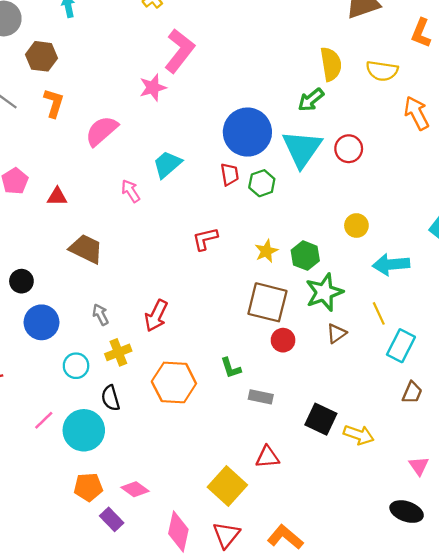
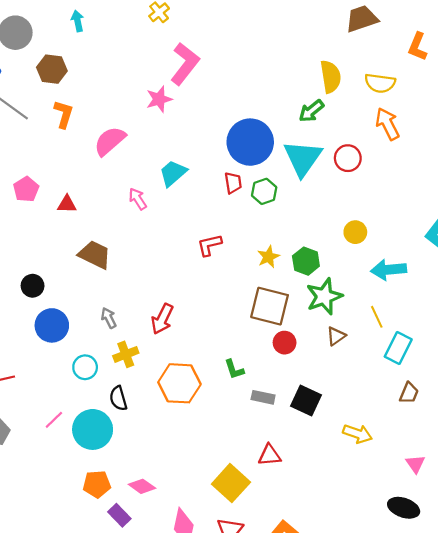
orange arrow: (417, 113) -> (387, 124), moved
black square: (321, 419) -> (306, 400), moved

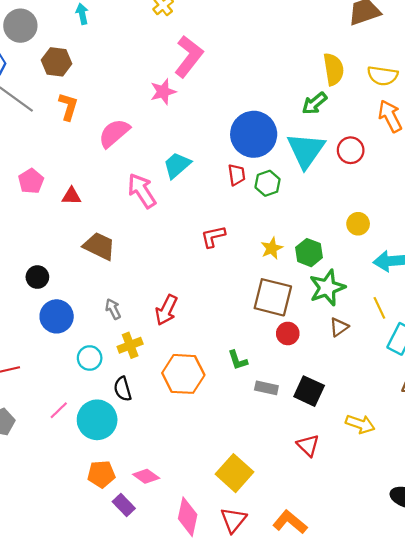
pink arrow: (138, 199) -> (142, 191), size x1.6
red triangle: (270, 455) -> (308, 445), moved, turned 50

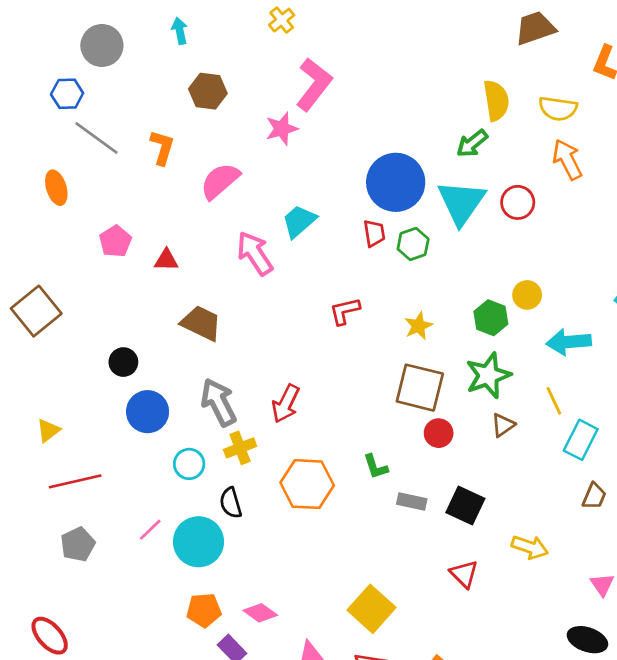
brown hexagon: (57, 62) -> (208, 91), moved
green hexagon: (309, 253) -> (491, 318), moved
gray arrow: (113, 309) -> (219, 402), size x1.8

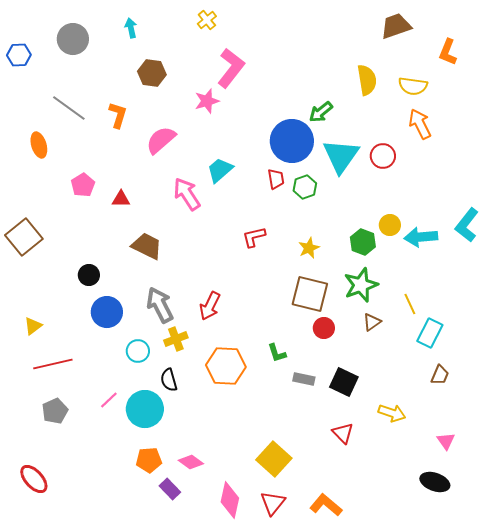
blue hexagon: (67, 94) -> (19, 55), moved
green arrow: (472, 143) -> (321, 112), moved
cyan arrow: (569, 342) -> (421, 237), moved

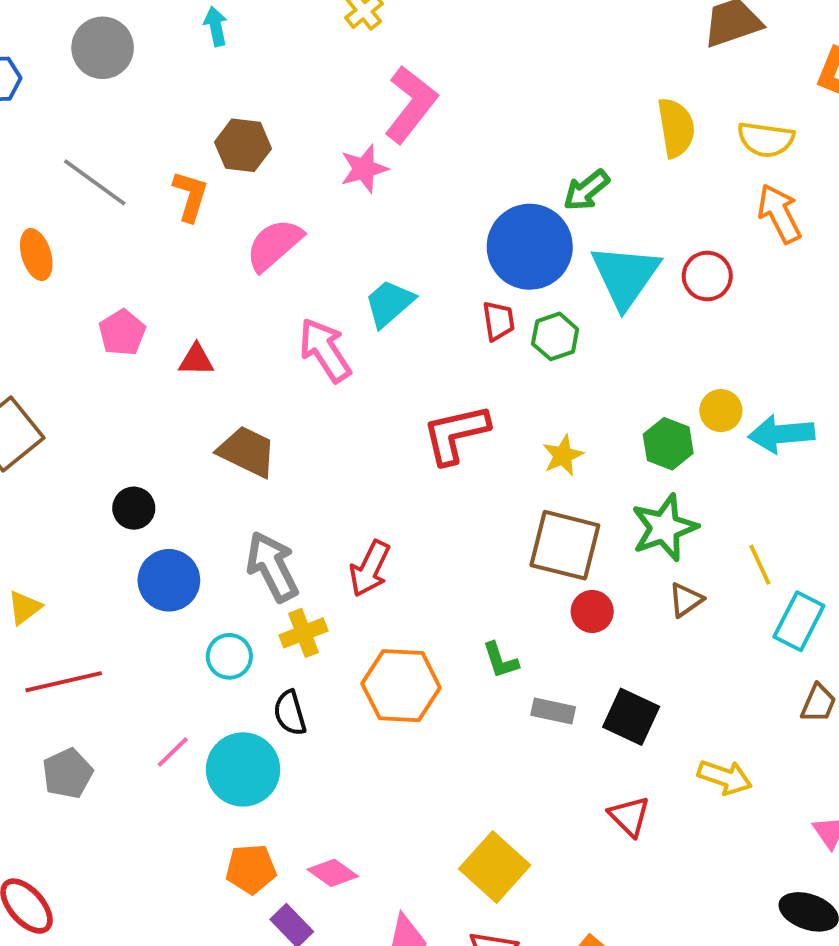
brown hexagon: (152, 73) -> (243, 145), moved
red L-shape: (254, 237) -> (456, 434), size x1.5

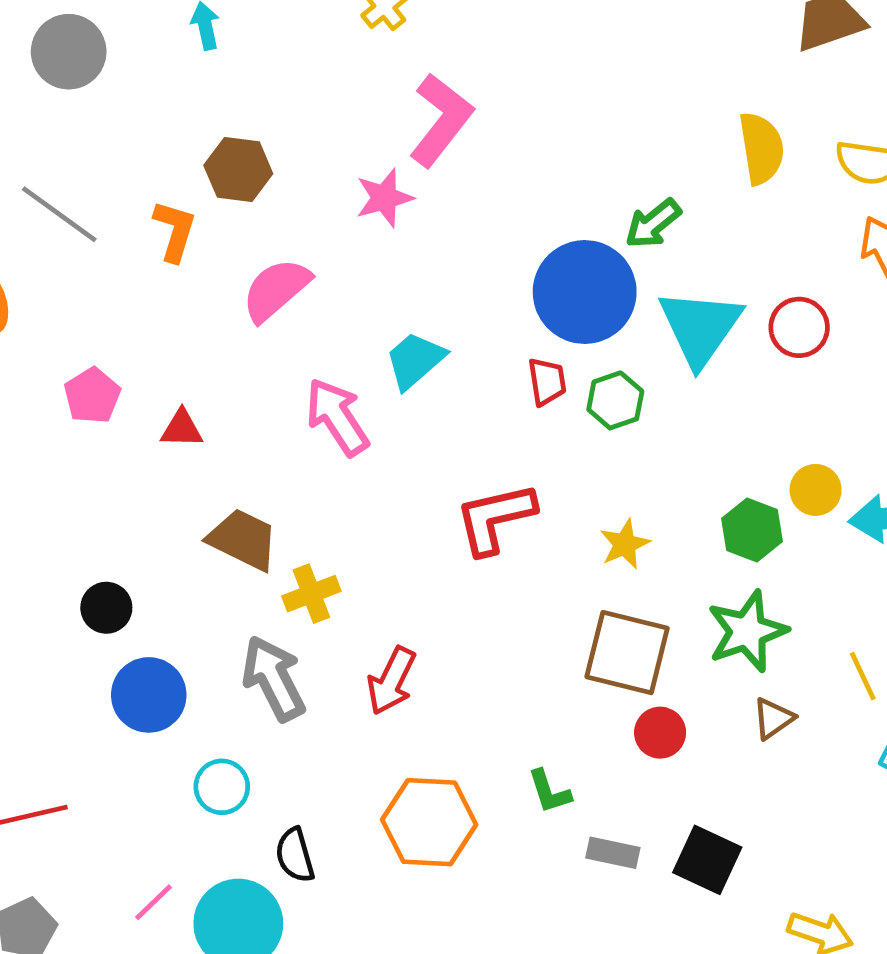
yellow cross: (303, 633) -> (311, 594), moved

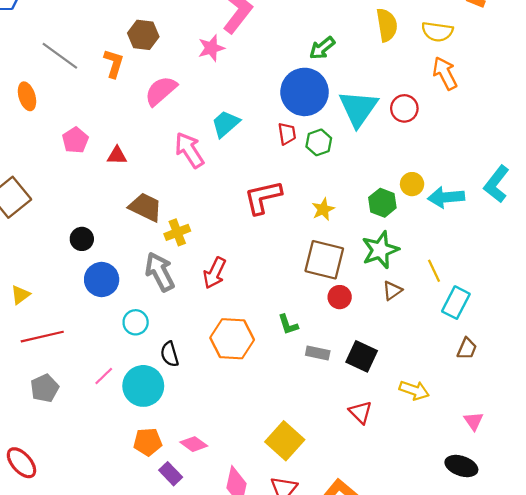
green arrow: (653, 224) -> (322, 48), moved

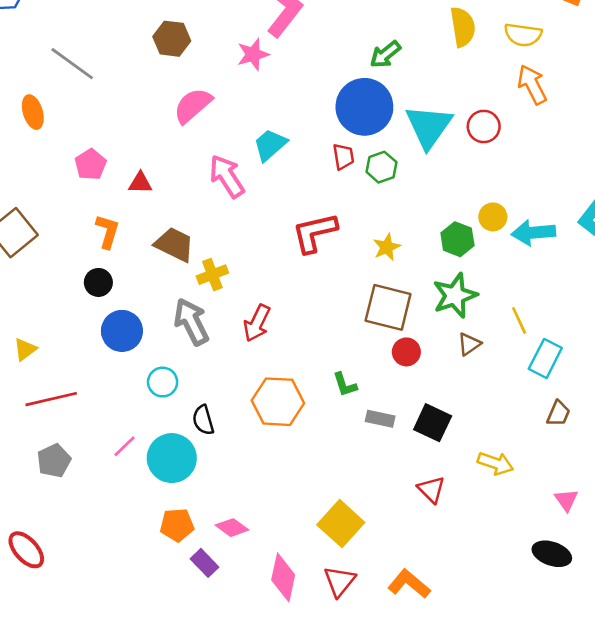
orange L-shape: (114, 63) -> (108, 231), moved

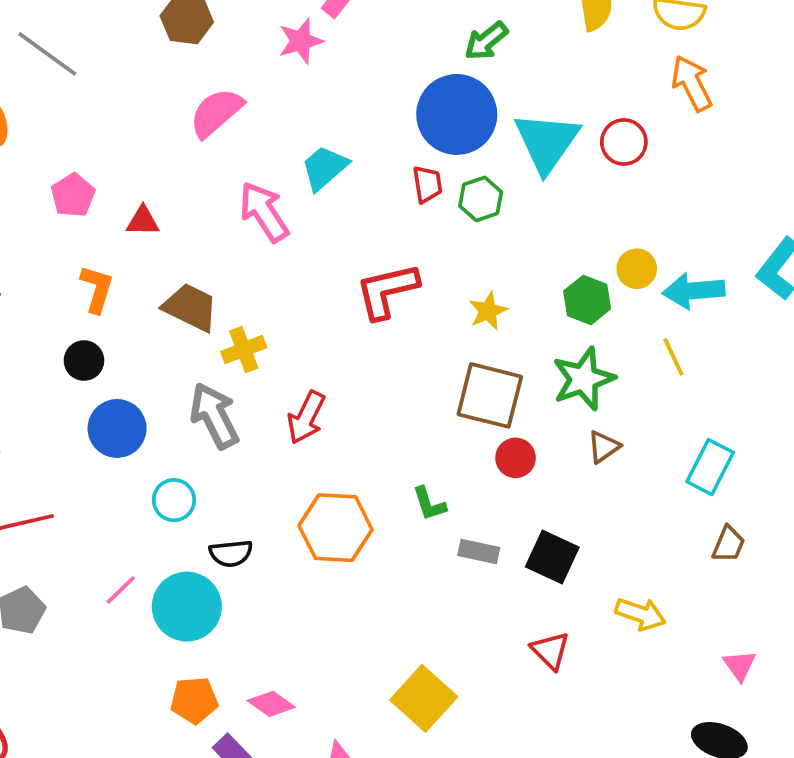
yellow line: (519, 320) -> (673, 357), moved
black semicircle: (203, 420) -> (231, 553), turned -80

